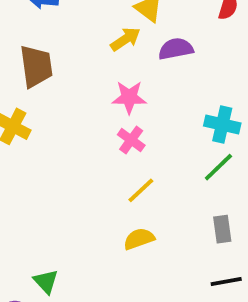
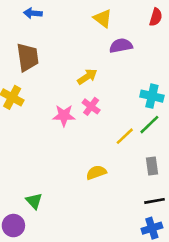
yellow arrow: (125, 39) -> (87, 77), moved
pink star: (129, 97) -> (64, 115), moved
yellow line: (141, 190) -> (125, 136), moved

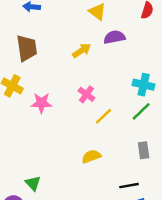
yellow arrow: (87, 77) -> (82, 51), moved
pink star: (64, 115) -> (41, 103), moved
yellow line: (125, 136) -> (103, 116), moved
black line: (155, 201) -> (129, 186), moved

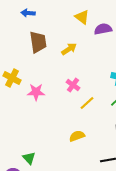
purple semicircle: (114, 37) -> (103, 29), moved
brown trapezoid: (27, 48) -> (38, 42), moved

